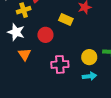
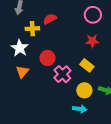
yellow rectangle: (66, 19) -> (87, 65), moved
pink cross: (60, 64) -> (62, 74), moved, turned 36

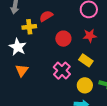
red circle: (47, 58) -> (63, 39), moved

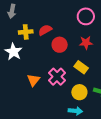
red semicircle: (46, 16) -> (45, 30), moved
orange triangle: (22, 70) -> (33, 80), moved

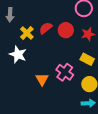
yellow cross: (26, 32) -> (27, 33), turned -32
red circle: (60, 45) -> (66, 30), moved

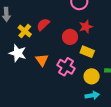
red circle: (66, 30) -> (70, 37), moved
orange triangle: (42, 79) -> (42, 60), moved

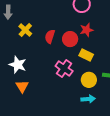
red semicircle: (43, 24) -> (50, 36), moved, turned -32
white star: (18, 53) -> (18, 65), moved
orange triangle: (42, 60) -> (22, 86), moved

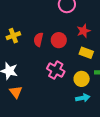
yellow cross: (25, 30) -> (13, 36), turned 32
red star: (86, 30) -> (84, 31), moved
yellow rectangle: (86, 55) -> (86, 53), moved

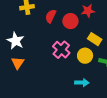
red star: (84, 31) -> (88, 11), moved
yellow circle: (82, 79) -> (85, 56), moved

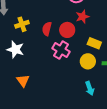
white star: (16, 41) -> (15, 49), moved
pink cross: (61, 50) -> (61, 50), moved
cyan arrow: (82, 83) -> (90, 88), turned 80

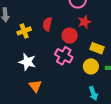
red semicircle: (47, 29) -> (47, 24), moved
white star: (15, 49) -> (27, 62), moved
orange triangle: (23, 81) -> (35, 86), moved

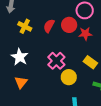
yellow cross: (24, 31) -> (25, 26), turned 32
red circle: (70, 36) -> (69, 25), moved
yellow circle: (91, 66) -> (69, 77), moved

